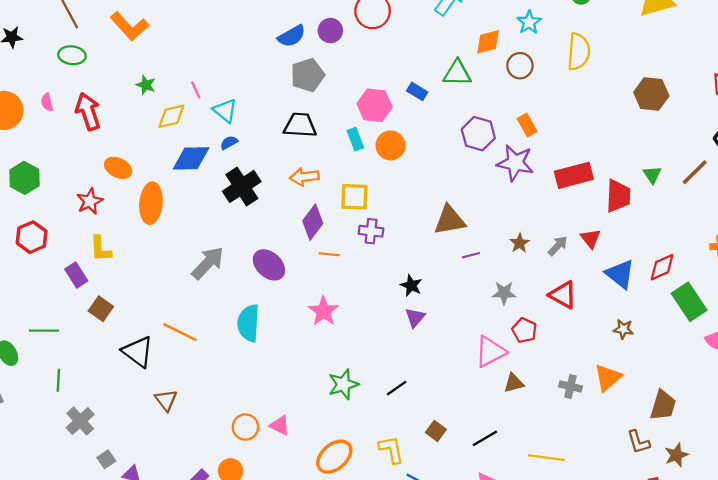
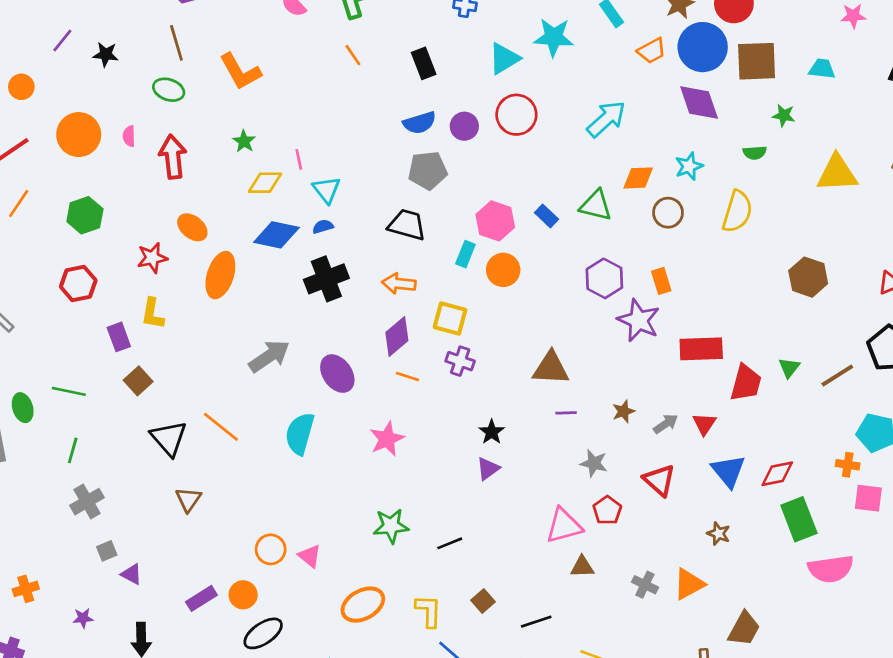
cyan rectangle: (355, 139) -> (465, 254), turned 30

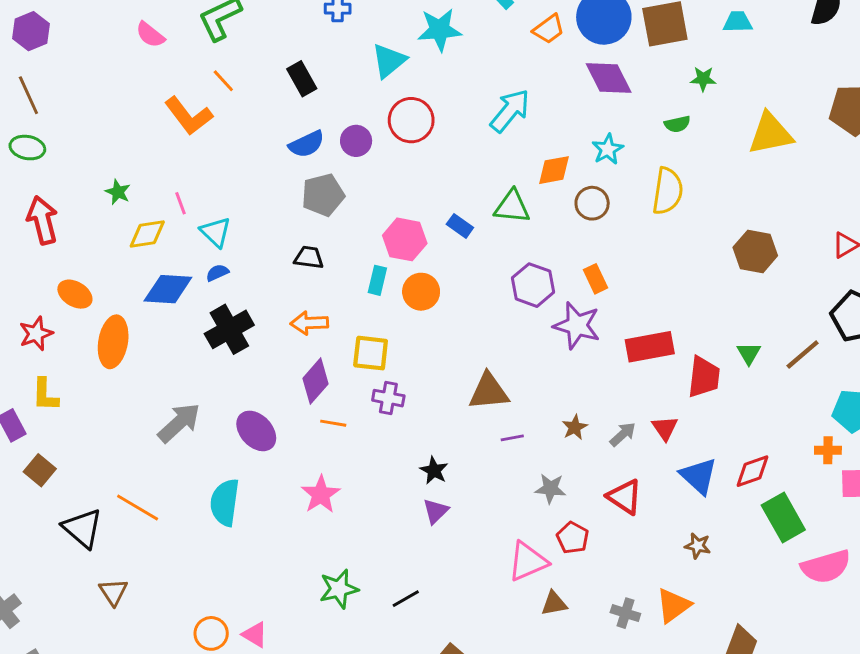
orange L-shape: (240, 72) -> (189, 116), moved
black trapezoid: (407, 225) -> (309, 258), size x0.7

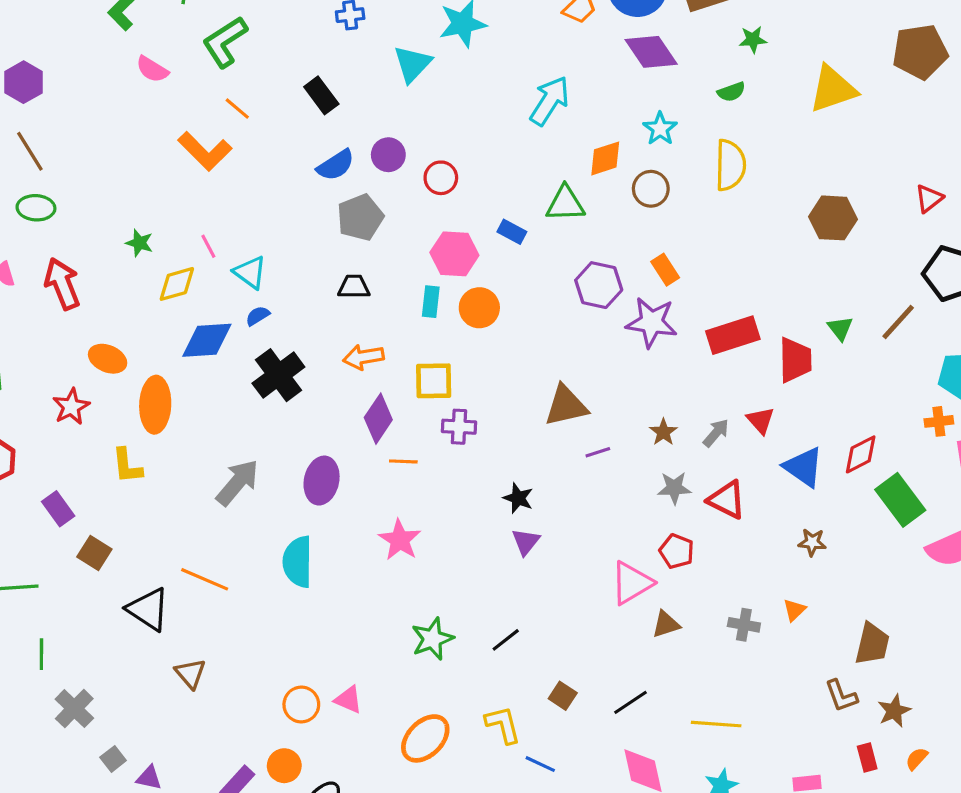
red circle: (411, 120) -> (441, 178), moved, size x0.7
yellow L-shape: (45, 395) -> (127, 466), moved
purple ellipse: (256, 431) -> (322, 481), turned 63
gray star: (550, 489) -> (674, 488), moved
orange triangle: (673, 605) -> (794, 610), size x0.6

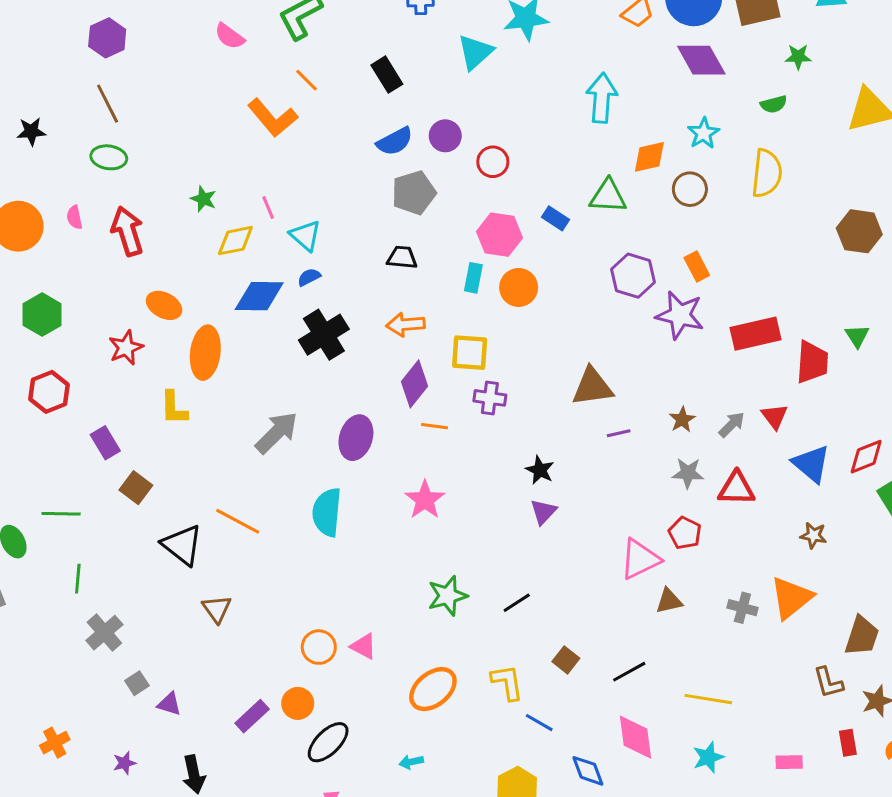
cyan arrow: (550, 101) -> (602, 98), turned -33
red triangle: (727, 500) -> (736, 489), turned -30
orange triangle: (794, 610) -> (791, 598), size x2.0

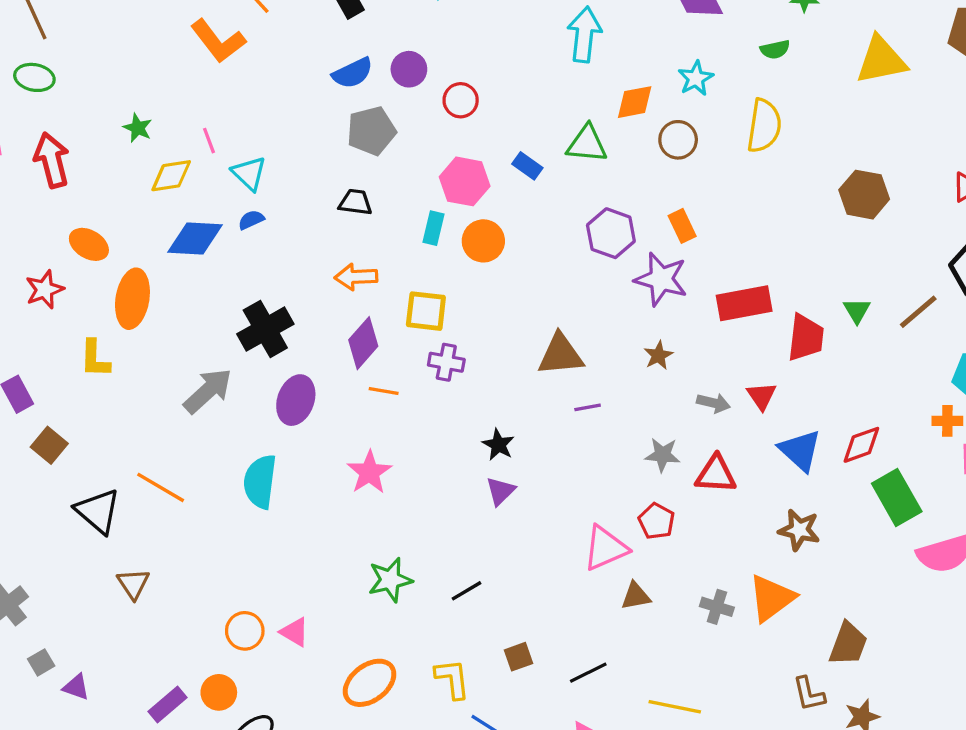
black cross: (324, 335) -> (265, 329), moved
brown star: (682, 420) -> (658, 355), moved
gray arrow: (732, 425) -> (714, 403), turned 56
brown star: (813, 535) -> (799, 530), size x1.4
brown square: (566, 660) -> (518, 657), turned 30

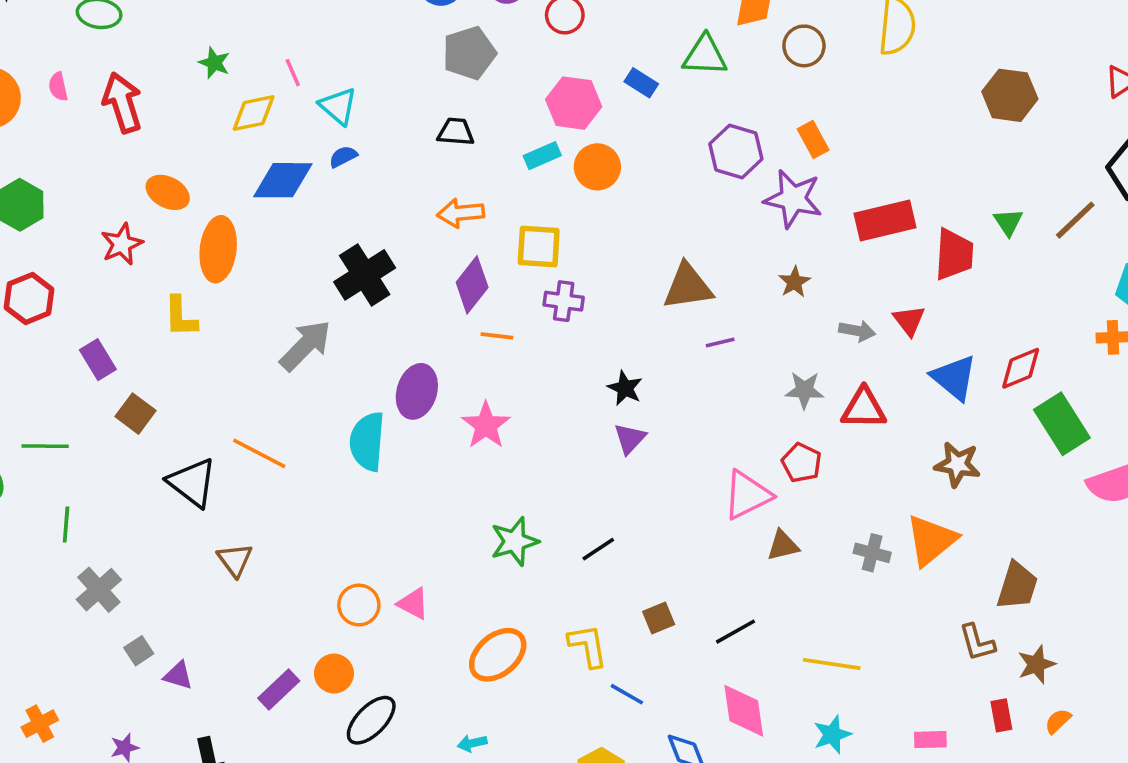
cyan rectangle: (434, 228) -> (542, 156), turned 56
purple ellipse: (296, 400) -> (417, 391), moved

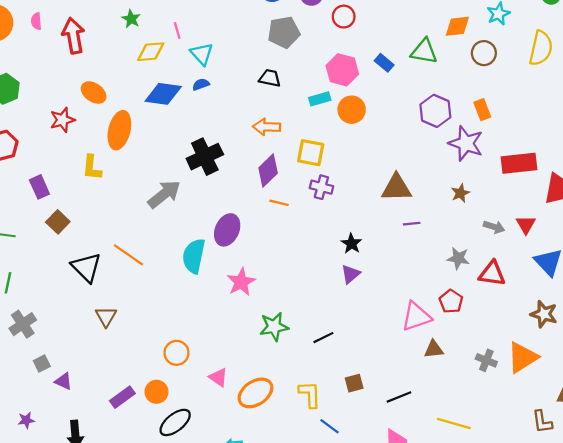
pink star: (486, 425) -> (241, 282), moved
pink triangle: (413, 604) -> (218, 377), moved

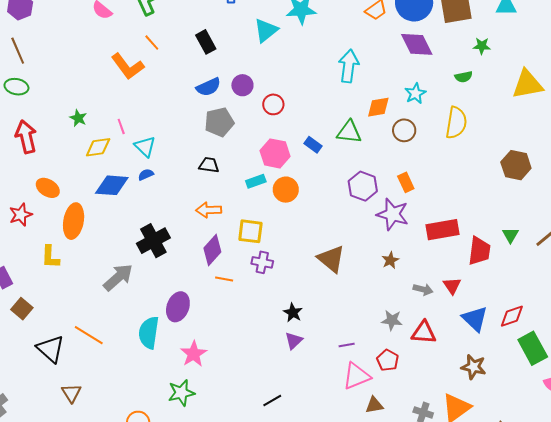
brown triangle: (397, 188) -> (331, 259), turned 44
purple line: (412, 224) -> (347, 345), moved
green star: (274, 327) -> (181, 393), moved

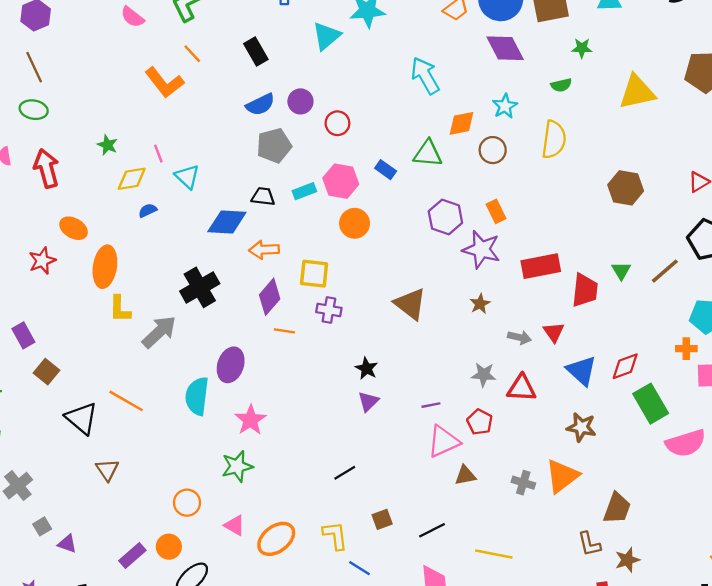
cyan arrow: (349, 66) -> (425, 76), turned -36
blue semicircle: (146, 175) -> (148, 210), moved
cyan rectangle: (256, 181) -> (304, 191), moved
blue diamond: (112, 185) -> (227, 222), moved
yellow L-shape: (50, 257) -> (120, 309), moved

